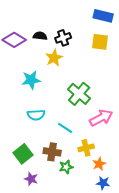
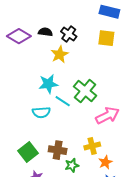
black cross: (63, 38) -> (69, 34), turned -35
cyan star: (31, 80) -> (48, 84), moved
cyan line: (65, 128) -> (63, 101), moved

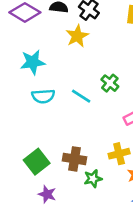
cyan star: (48, 84) -> (33, 62), moved
green cross: (85, 91) -> (110, 83), size x0.6
cyan semicircle: (41, 112) -> (43, 96), moved

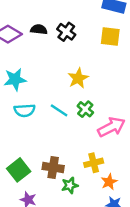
yellow star: (77, 36) -> (78, 78), moved
green cross: (110, 83) -> (85, 109), moved

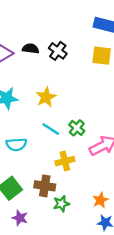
yellow star: (78, 78) -> (46, 97), moved
cyan semicircle: (25, 110) -> (16, 144), moved
yellow cross: (94, 163) -> (65, 161), moved

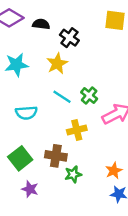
black semicircle: (31, 49) -> (41, 24), moved
black cross: (58, 51) -> (69, 38), moved

